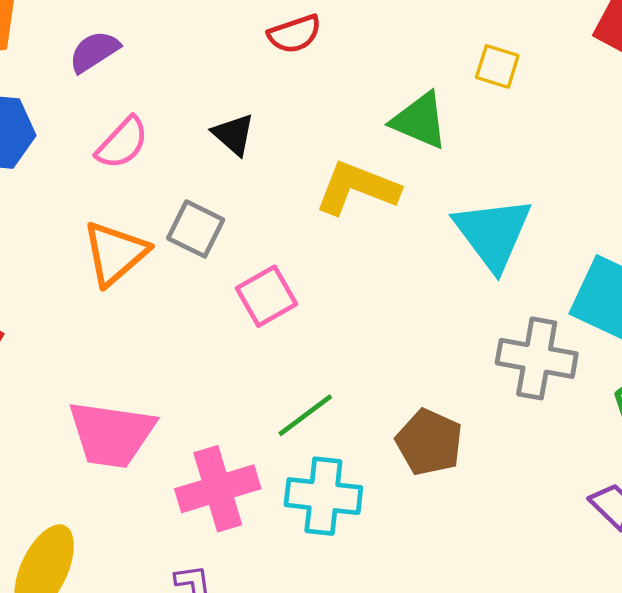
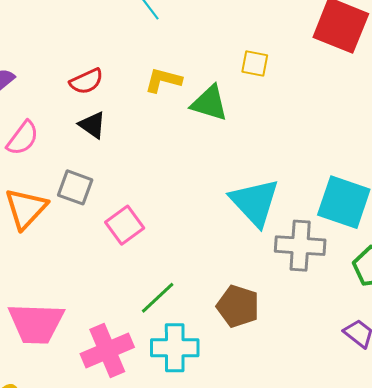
red semicircle: (295, 34) -> (86, 81), moved
yellow L-shape: (357, 188) -> (163, 80), moved, size x0.7
cyan triangle: (493, 233) -> (255, 202), moved

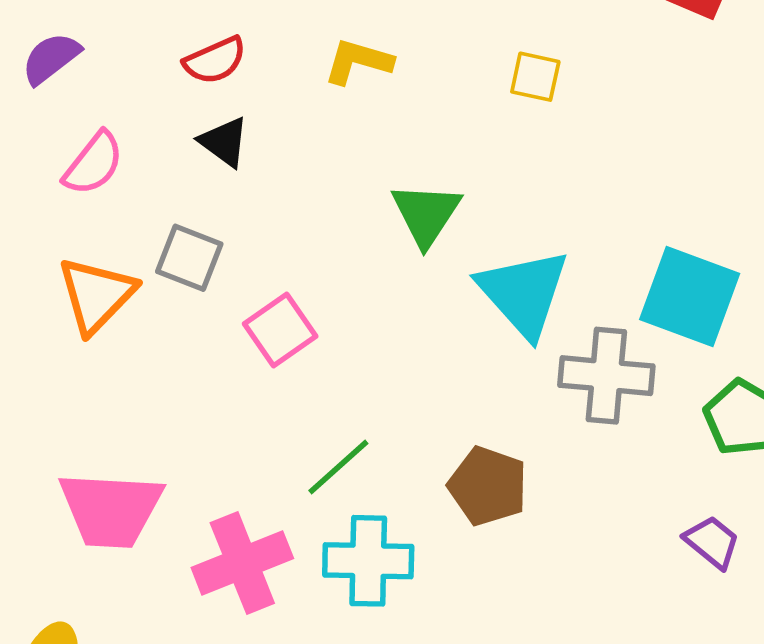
yellow square: (255, 64) -> (535, 77), moved
green triangle: (209, 103) -> (426, 214), moved, turned 45

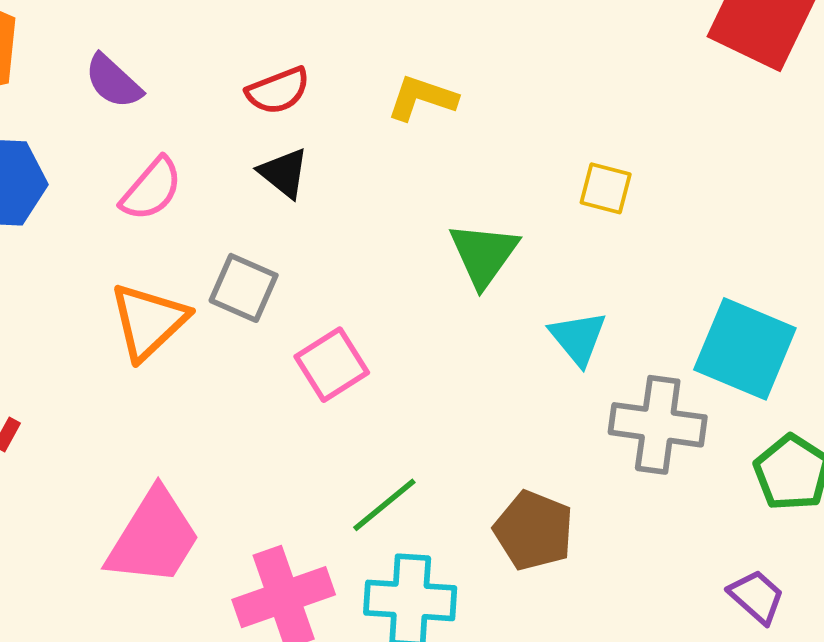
purple semicircle: (51, 58) -> (113, 81), turned -102
yellow square: (535, 77) -> (606, 188), moved
cyan triangle: (524, 293) -> (578, 338), size x0.6
pink trapezoid: (111, 509) -> (154, 538), turned -64

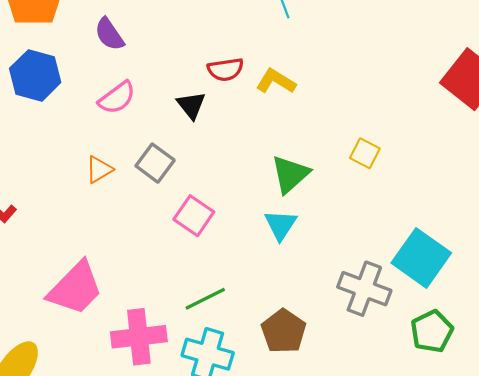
red semicircle: (278, 91) -> (225, 69), moved
orange triangle: (149, 321) -> (99, 170), size x0.6
cyan triangle: (578, 338) -> (280, 225), moved
pink square: (332, 365) -> (194, 216), turned -36

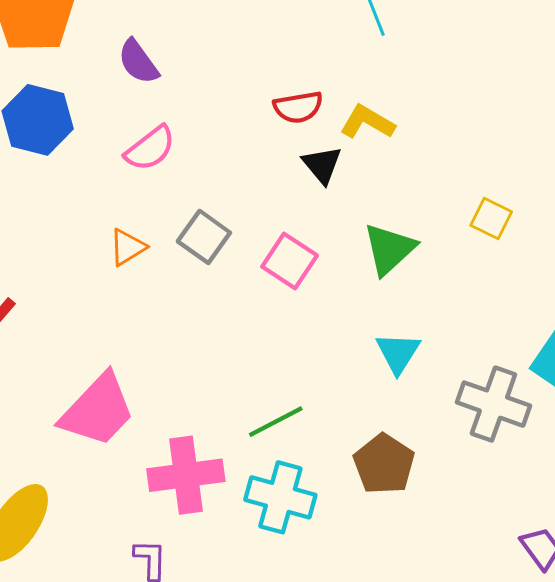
black triangle: (191, 105) -> (322, 165), moved
pink square: (194, 216) -> (290, 261), moved
cyan triangle: (280, 225) -> (398, 353), moved

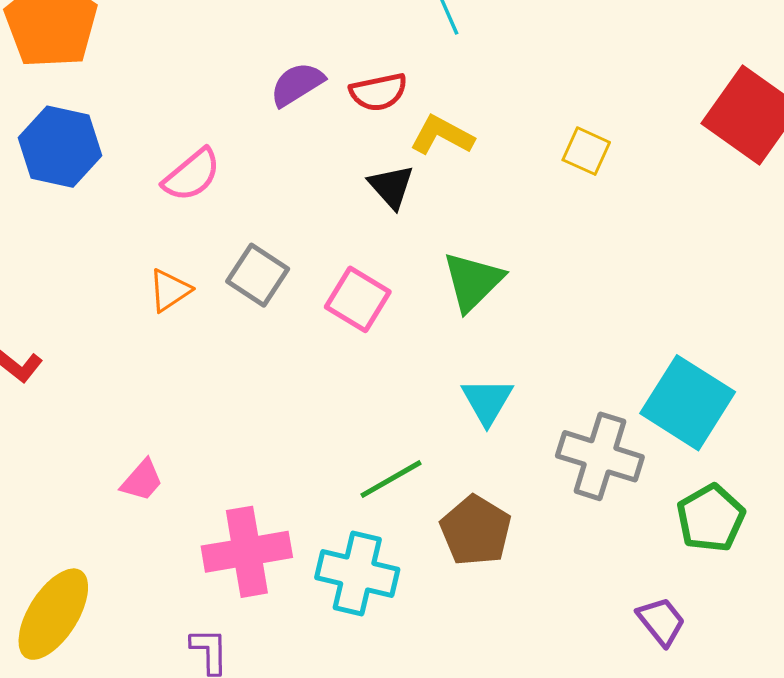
purple semicircle: (138, 62) -> (297, 84), moved, turned 96
red semicircle: (298, 107) -> (378, 92), moved
yellow square: (491, 218) -> (586, 151), moved
pink trapezoid: (98, 410) -> (142, 480), size x0.5
green line: (276, 422) -> (391, 479), moved

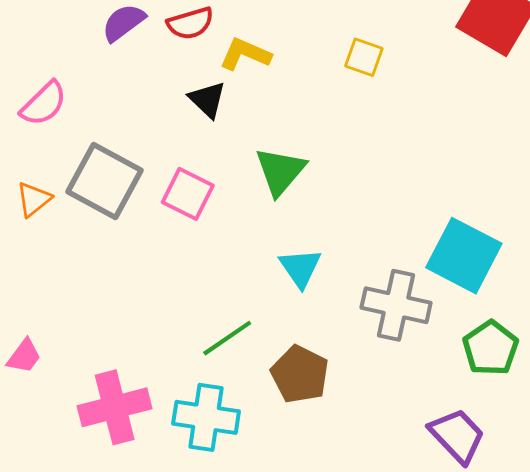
gray square: (258, 275) -> (104, 181), size x1.5
purple trapezoid: (661, 621) -> (457, 436), size x1.4

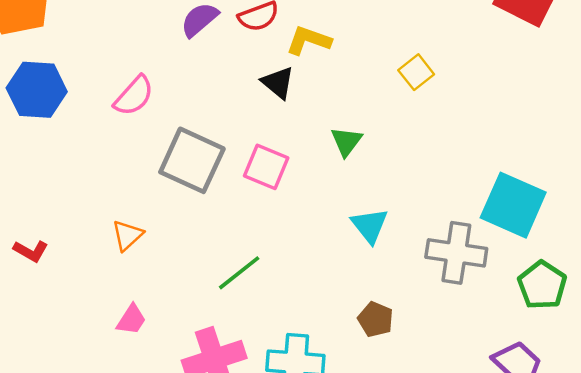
yellow square: (364, 57) -> (416, 72), moved, turned 36
green triangle: (280, 171) -> (346, 141), size x0.7
orange triangle: (34, 199) -> (127, 235), moved
green line: (227, 338) -> (239, 273), moved
brown pentagon: (300, 374) -> (376, 319), size x0.7

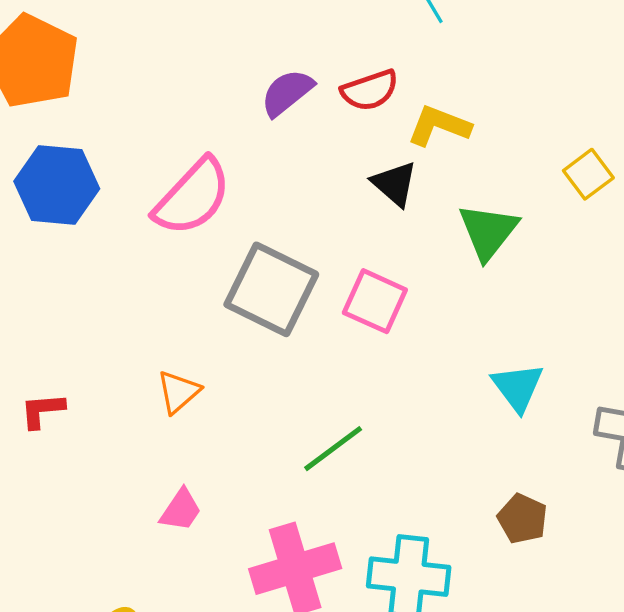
pink semicircle: (134, 96) -> (192, 197), size x1.4
green triangle: (346, 141) -> (488, 231), moved, size x1.4
red L-shape: (31, 251) -> (42, 410), turned 144

